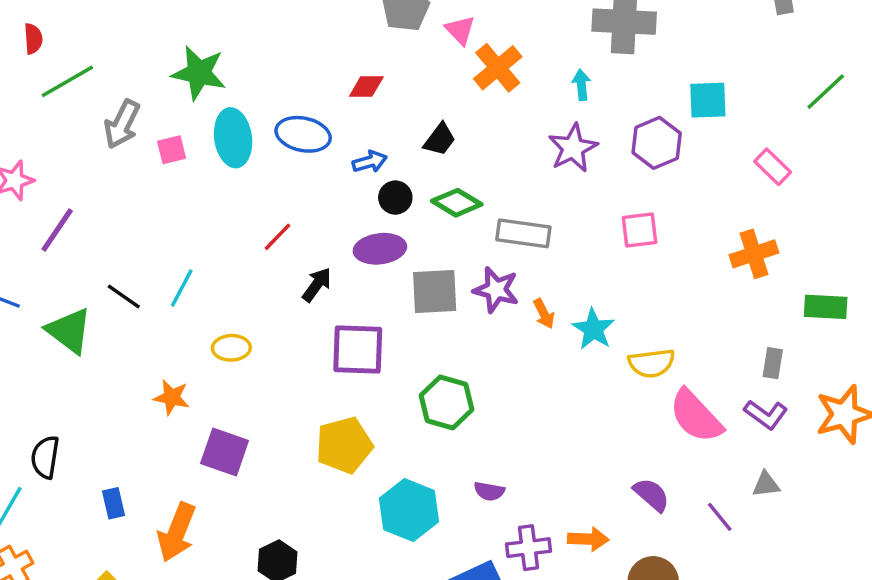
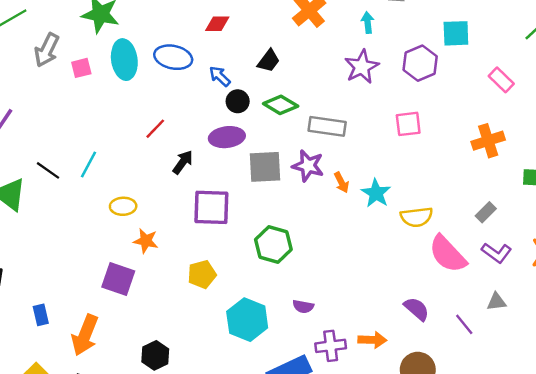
blue arrow: (370, 162) -> (220, 76), turned -120
gray rectangle: (773, 363) -> (486, 212), moved, turned 36
orange star: (172, 397) -> (146, 241), moved
yellow pentagon: (344, 445) -> (202, 274), size x0.7

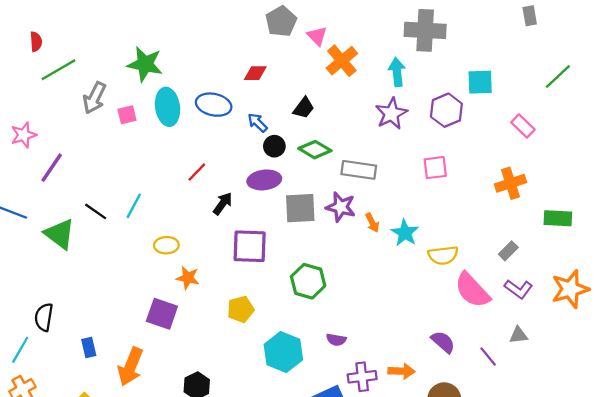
cyan arrow: (368, 23) -> (397, 72), size x1.4

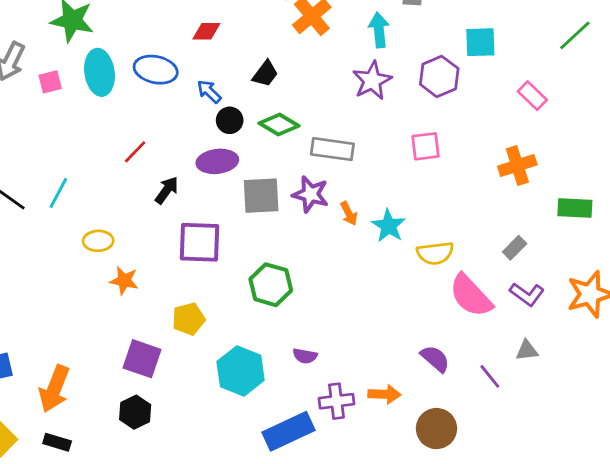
purple square: (162, 314) -> (142, 359), moved

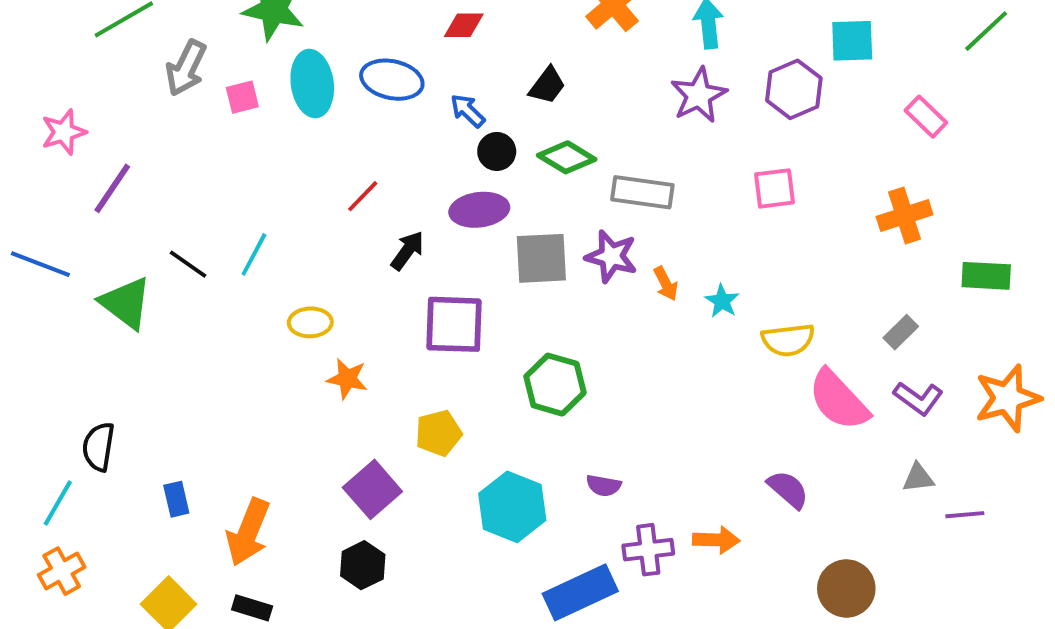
cyan star: (389, 226) -> (722, 301), size x0.7
purple square: (142, 359) -> (372, 489), turned 30
purple line: (490, 376) -> (965, 515), moved, turned -56
brown circle: (436, 429) -> (846, 588), moved

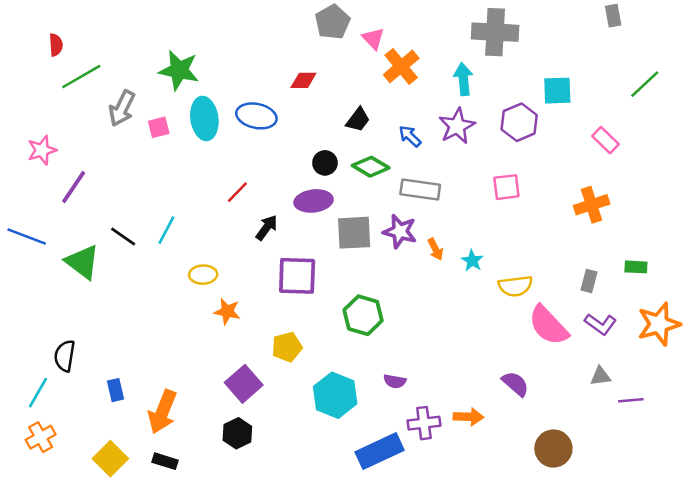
blue arrow: (468, 111) -> (410, 136), moved
green rectangle: (986, 276) -> (636, 267), moved, size x0.7
gray rectangle: (901, 332) -> (589, 281), turned -30

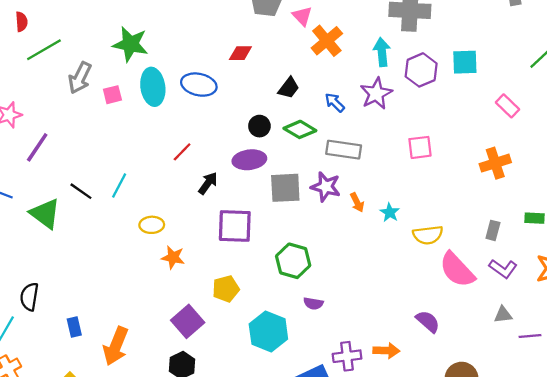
purple hexagon: (519, 122) -> (421, 70), moved
purple semicircle: (395, 381) -> (313, 303), moved

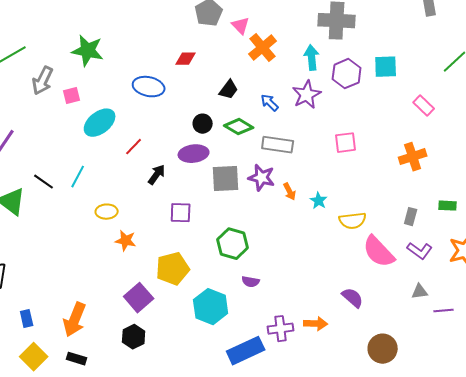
cyan ellipse: (153, 87) -> (100, 123), moved, turned 60
purple square: (235, 226) -> (181, 213), size x0.7
yellow pentagon: (226, 289) -> (173, 269), size x1.4
blue rectangle: (74, 327) -> (27, 319), moved

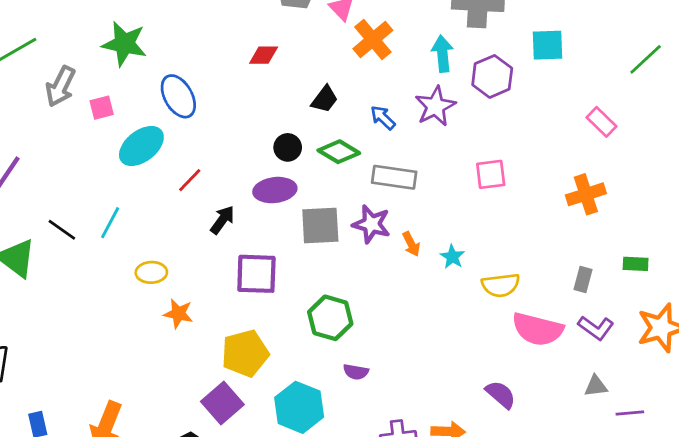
cyan square: (386, 67) -> (548, 45), moved
blue ellipse: (149, 87) -> (178, 96), moved, turned 48
purple square: (181, 213) -> (256, 274), size x1.4
pink semicircle: (379, 252) -> (538, 329), turned -33
purple square: (139, 298) -> (222, 403), moved

